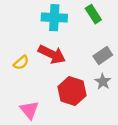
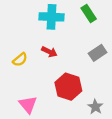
red arrow: (52, 54) -> (49, 52), size x0.6
gray star: (103, 82) -> (95, 107), moved

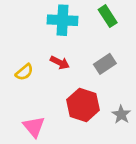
gray rectangle: (98, 53) -> (105, 64), moved
gray star: (95, 107) -> (121, 114), moved

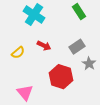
cyan cross: (63, 20) -> (34, 15), moved, turned 30
gray star: (121, 114) -> (89, 64), moved

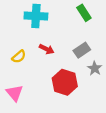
cyan cross: (34, 15) -> (36, 16), turned -30
pink triangle: (25, 93) -> (15, 93), moved

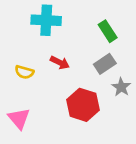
green rectangle: (84, 13) -> (108, 31), moved
yellow semicircle: (19, 57) -> (24, 72), turned 56

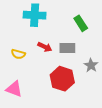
gray rectangle: (105, 64) -> (67, 48), moved, turned 35
pink triangle: (19, 118) -> (14, 89), turned -30

